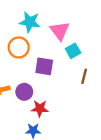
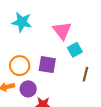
cyan star: (30, 22) -> (22, 22), moved
orange circle: (19, 47) -> (20, 66), moved

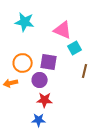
pink triangle: (62, 31) -> (63, 30), turned -30
purple circle: (28, 89) -> (40, 80), moved

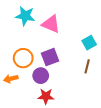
pink triangle: (63, 30) -> (51, 24), moved
cyan square: (75, 48) -> (89, 43), moved
purple square: (49, 62) -> (50, 57), turned -30

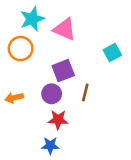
cyan star: (25, 16) -> (32, 19), turned -30
orange circle: (23, 58) -> (21, 49), moved
brown line: (87, 66) -> (85, 93), moved

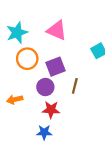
cyan star: (32, 19) -> (17, 33), moved
orange circle: (21, 49) -> (27, 59), moved
orange arrow: (14, 98) -> (15, 99), moved

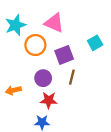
orange circle: (27, 59) -> (35, 45), moved
purple square: (56, 67) -> (64, 55), moved

